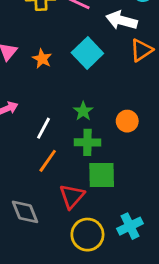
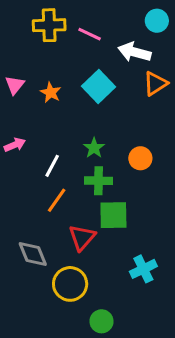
yellow circle: (87, 235) -> (70, 284), moved

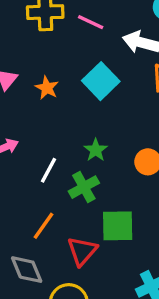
green cross: (99, 181) -> (84, 187), moved, turned -30
orange line: (57, 200) -> (43, 226), moved

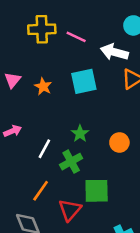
cyan square: (101, 81) -> (84, 81), turned 32

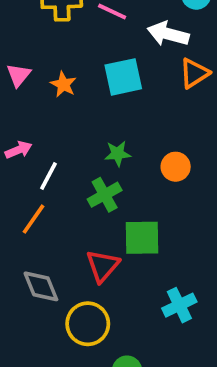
green star: (80, 134) -> (118, 154), turned 30
white line: (44, 149) -> (48, 176), moved
orange line: (41, 191) -> (33, 219), moved

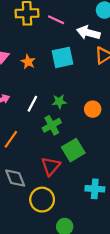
white line: (48, 176) -> (32, 104), moved
green square: (142, 238) -> (73, 150), turned -30
cyan cross: (179, 305) -> (95, 189), turned 30

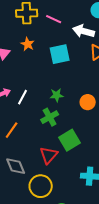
orange star: (28, 62) -> (28, 44), moved
white line: (32, 104) -> (23, 97), moved

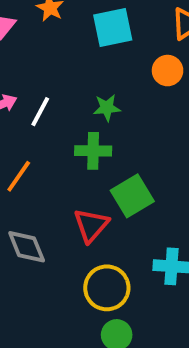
orange circle: (88, 102) -> (168, 71), moved
green cross: (50, 117) -> (93, 151), turned 30
yellow circle: (41, 186) -> (107, 288), moved

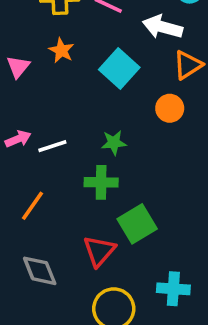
cyan square: (113, 27) -> (119, 69), turned -36
white line: (40, 112) -> (52, 146), turned 44

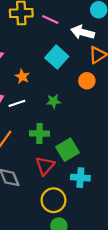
orange star: (61, 50) -> (22, 76), moved
green cross: (101, 182) -> (40, 133), moved
cyan cross: (173, 289) -> (80, 178), moved

